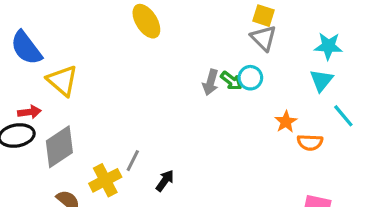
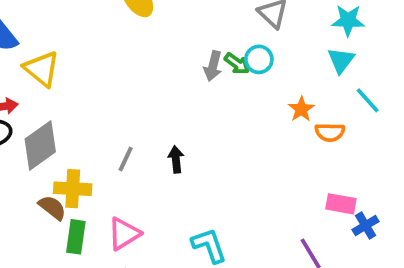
yellow cross: (105, 180) -> (73, 189), moved, turned 32
black arrow: (165, 181) -> (176, 159), moved, turned -40

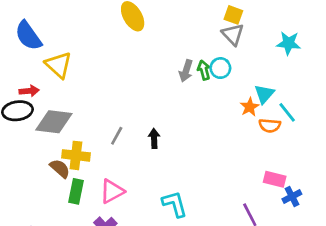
cyan triangle: (341, 60) -> (264, 94), moved
green arrow: (237, 64) -> (204, 70), turned -144
cyan line: (368, 100) -> (287, 112), moved
gray diamond: (40, 145) -> (54, 122), turned 39

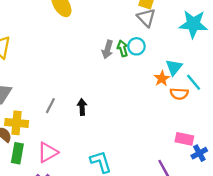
cyan star: (289, 43) -> (193, 24), size x1.4

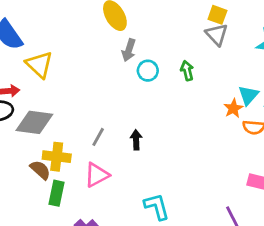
cyan circle: (136, 46) -> (148, 71), moved
gray arrow: (107, 49) -> (129, 50), moved
pink triangle: (48, 152) -> (97, 175), moved

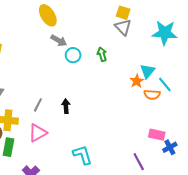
gray arrow: (129, 50) -> (59, 41), turned -77

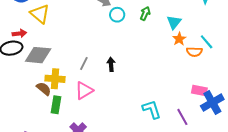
green arrow: (102, 54) -> (145, 14), turned 40
cyan triangle: (147, 71) -> (174, 22), moved
blue cross: (170, 147) -> (212, 103), size x1.6
cyan L-shape: (82, 155) -> (152, 109), moved

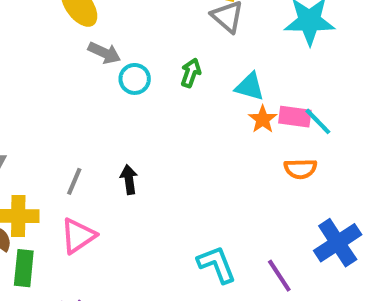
cyan triangle: (174, 22) -> (250, 87), turned -49
orange semicircle: (194, 52) -> (300, 169), moved
pink rectangle: (199, 91) -> (295, 117), moved

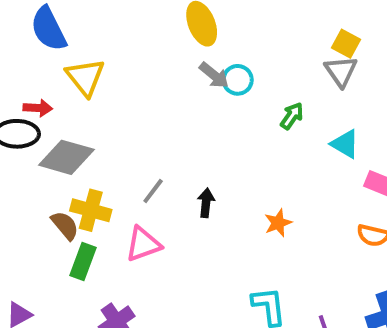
cyan circle: (135, 79) -> (238, 80), moved
orange star: (263, 119) -> (278, 223), moved

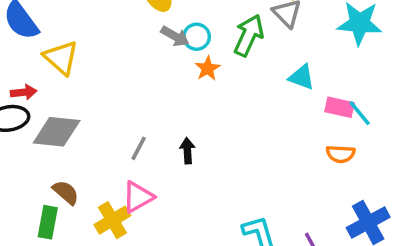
green arrow: (292, 116) -> (249, 35), moved, size x1.6
yellow cross: (91, 210) -> (112, 220), moved, turned -36
orange star: (278, 223) -> (208, 68), moved
green rectangle: (83, 262) -> (48, 222), moved

